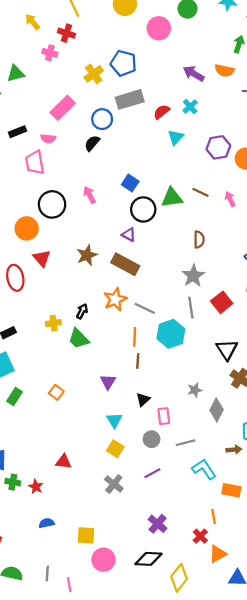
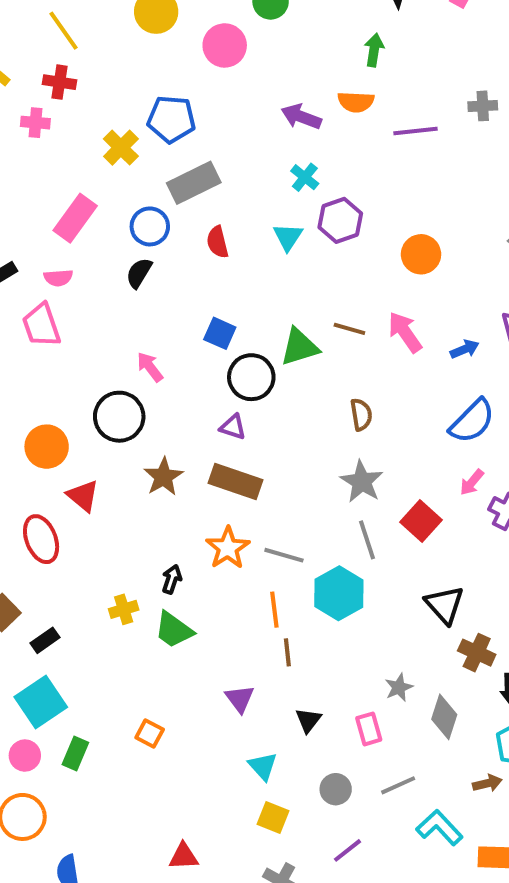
red semicircle: (161, 112) -> (217, 242), moved, turned -56
purple hexagon: (218, 147) -> (340, 220), moved
pink arrow: (230, 199) -> (405, 332), size x1.5
black circle: (52, 204) -> (119, 417), moved
pink rectangle: (164, 416) -> (369, 729), moved

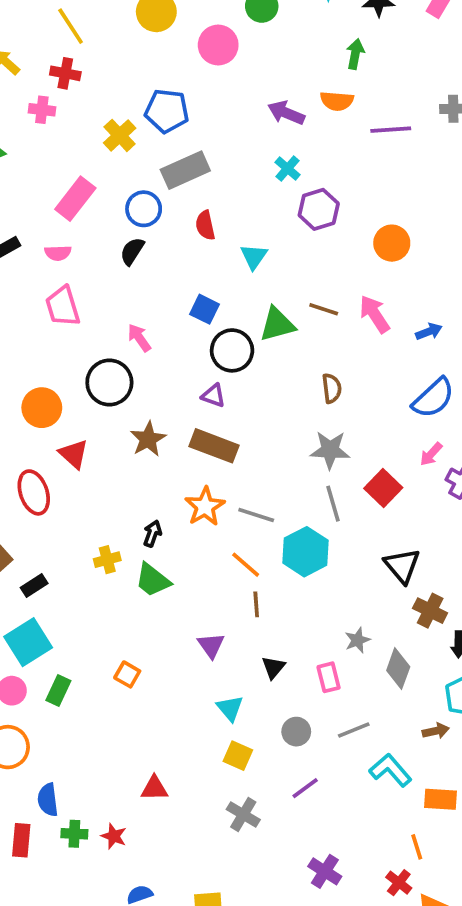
cyan triangle: (288, 237) -> (254, 257), moved
pink trapezoid: (41, 325) -> (63, 306), moved
gray star: (362, 482) -> (330, 450), turned -30
orange line: (274, 610) -> (246, 565), turned -44

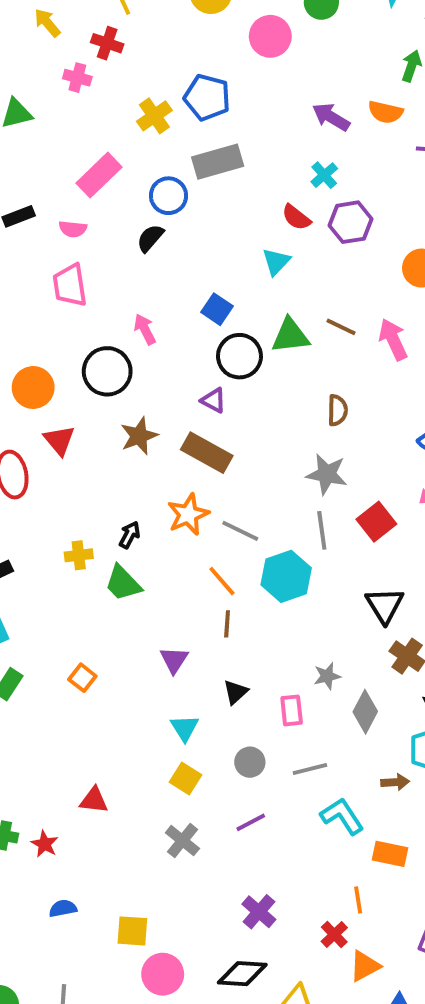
red semicircle: (205, 225) -> (296, 217), moved, turned -48

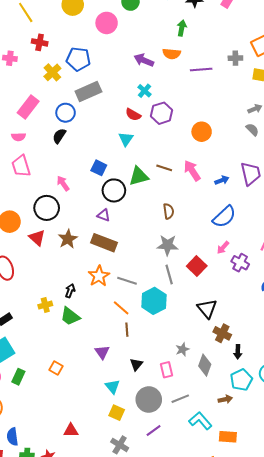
red cross: (107, 43) -> (40, 42), moved
red triangle: (59, 440) -> (37, 238), moved
gray circle: (250, 762) -> (149, 399), size x1.6

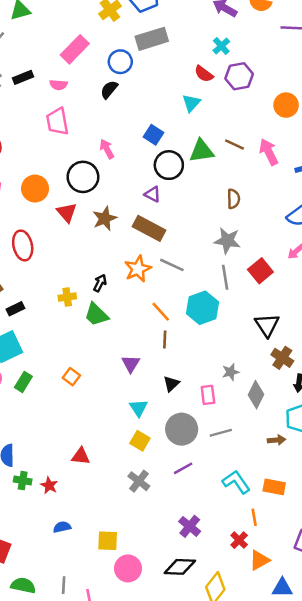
gray line: (127, 281) -> (172, 265), moved
cyan L-shape: (200, 421) -> (236, 482), moved

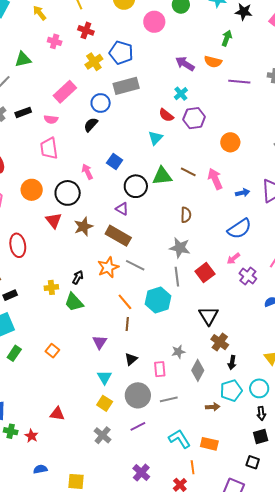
blue square: (154, 135) -> (115, 162), moved
orange circle: (35, 189) -> (32, 190), moved

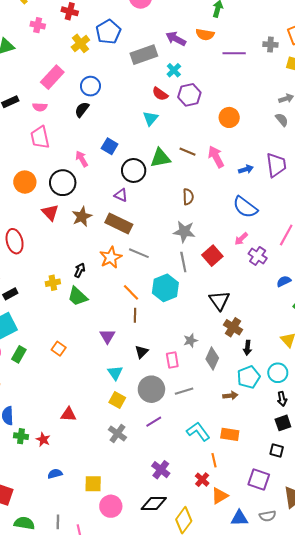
blue pentagon: (121, 53) -> (108, 32), turned 30
gray rectangle: (126, 86) -> (144, 55), moved
blue semicircle: (239, 229) -> (245, 207), turned 75

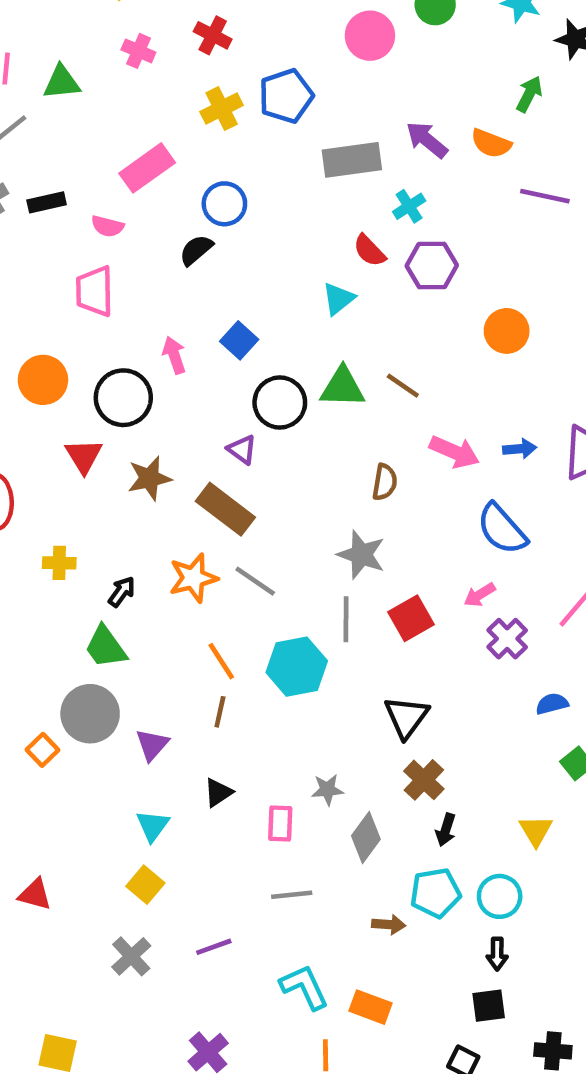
pink arrow: (216, 157) -> (454, 452), moved, turned 130
yellow cross: (53, 283) -> (59, 563), moved
gray circle: (151, 389) -> (90, 714), moved

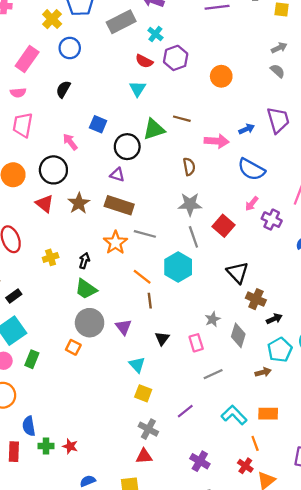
blue circle: (224, 204) -> (70, 48), moved
pink trapezoid: (94, 291) -> (23, 125), turned 30
black arrow: (446, 830) -> (274, 319), turned -112
red triangle: (35, 894) -> (144, 456), moved

